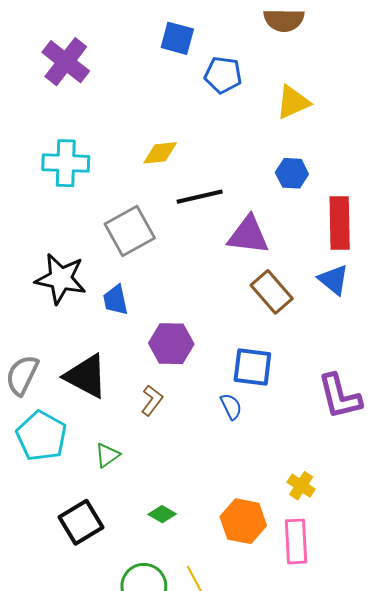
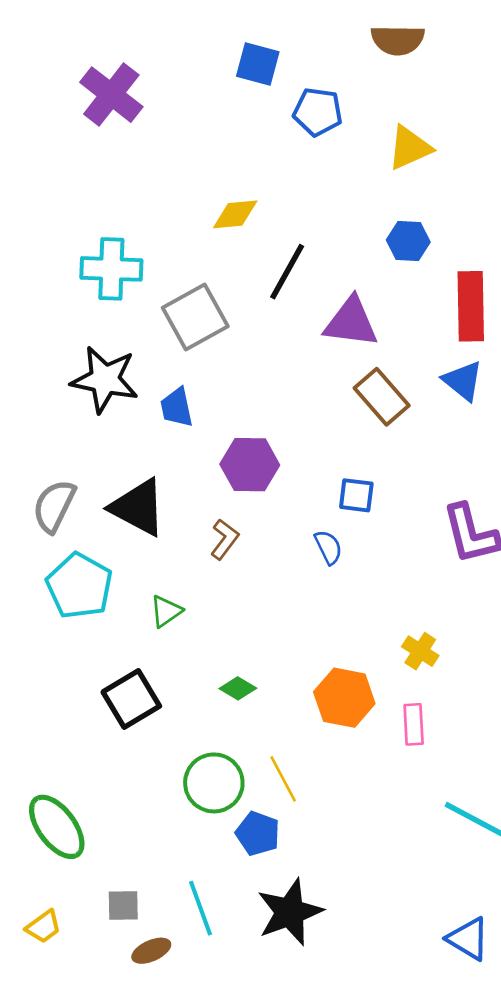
cyan cross: (66, 163) -> (111, 269), moved
black line: (200, 197) -> (287, 272), turned -48
blue square: (252, 367) -> (356, 495), size x0.7
pink rectangle: (296, 541) -> (414, 724), size x0.7

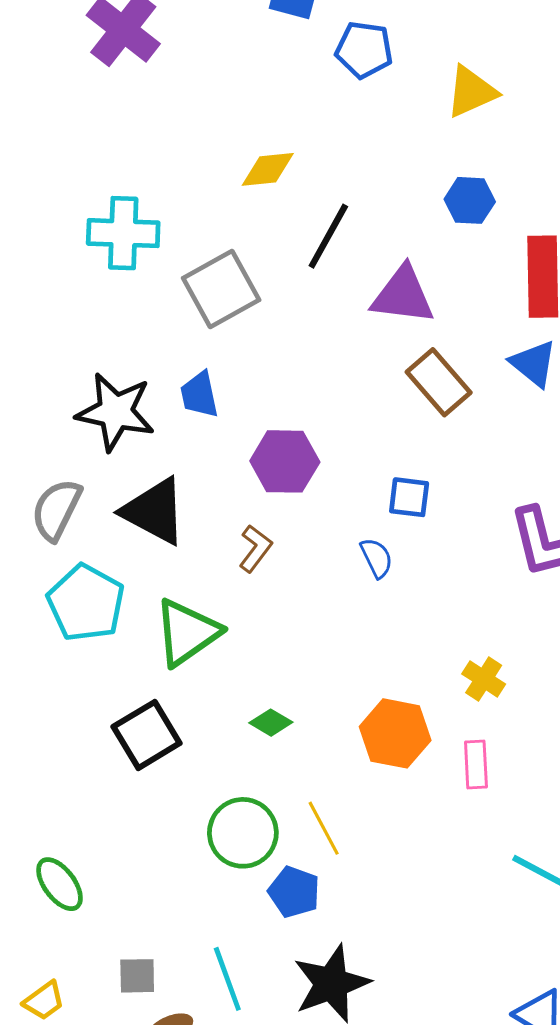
black star: (105, 379) -> (115, 412), moved
green triangle: (166, 611) -> (187, 632), size x1.8
green ellipse: (57, 827) -> (60, 884), size x0.7

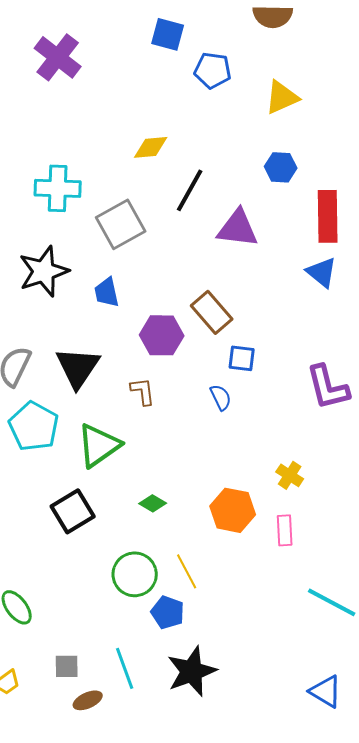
brown rectangle: (439, 382) -> (212, 312), moved
black star: (115, 412) -> (44, 271), moved, turned -30
black triangle: (154, 511) -> (78, 367), turned 36
brown L-shape: (255, 549) -> (143, 391), turned -44

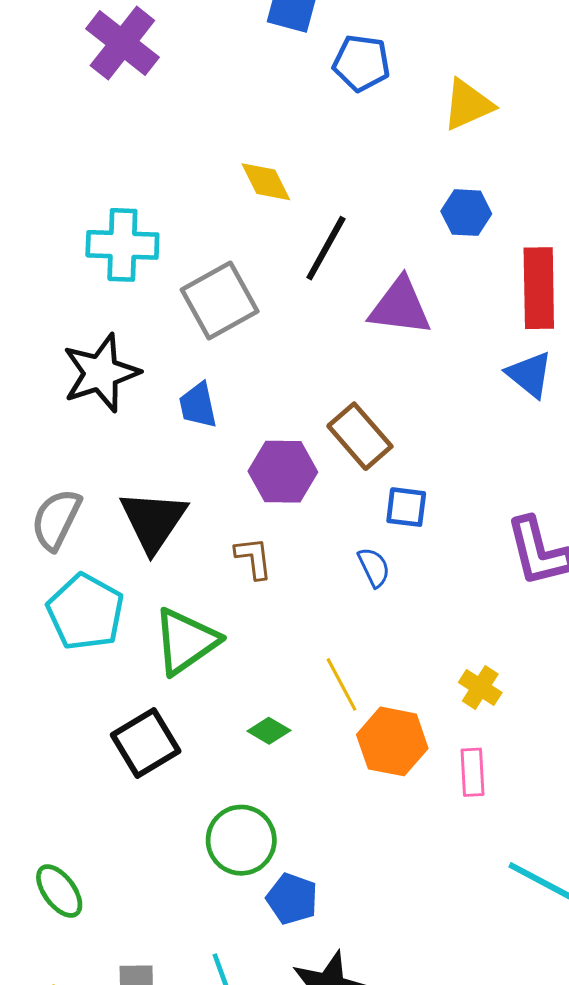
yellow diamond: (151, 147) -> (266, 182), turned 69
yellow line: (187, 571) -> (341, 684), moved

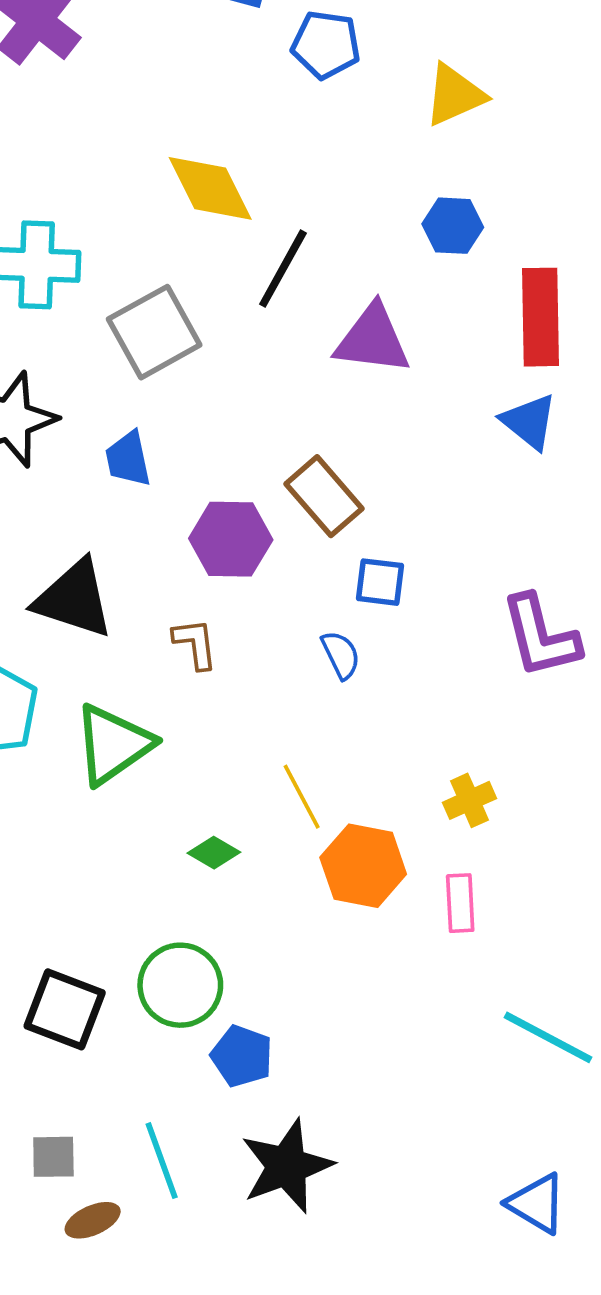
yellow diamond: (266, 182) -> (210, 188), size x1.4
black triangle: (153, 521) -> (74, 599), turned -46
yellow cross: (480, 687) -> (470, 800), turned 33
black square: (146, 743) -> (65, 1009), moved, turned -38

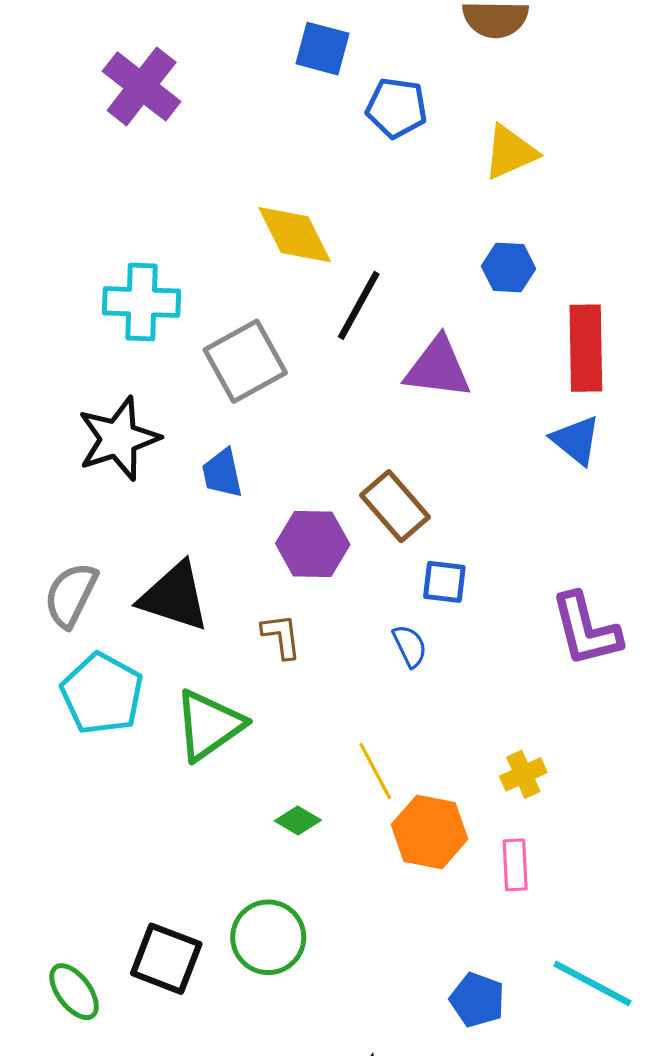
blue pentagon: (242, 1056) -> (477, 1000), moved

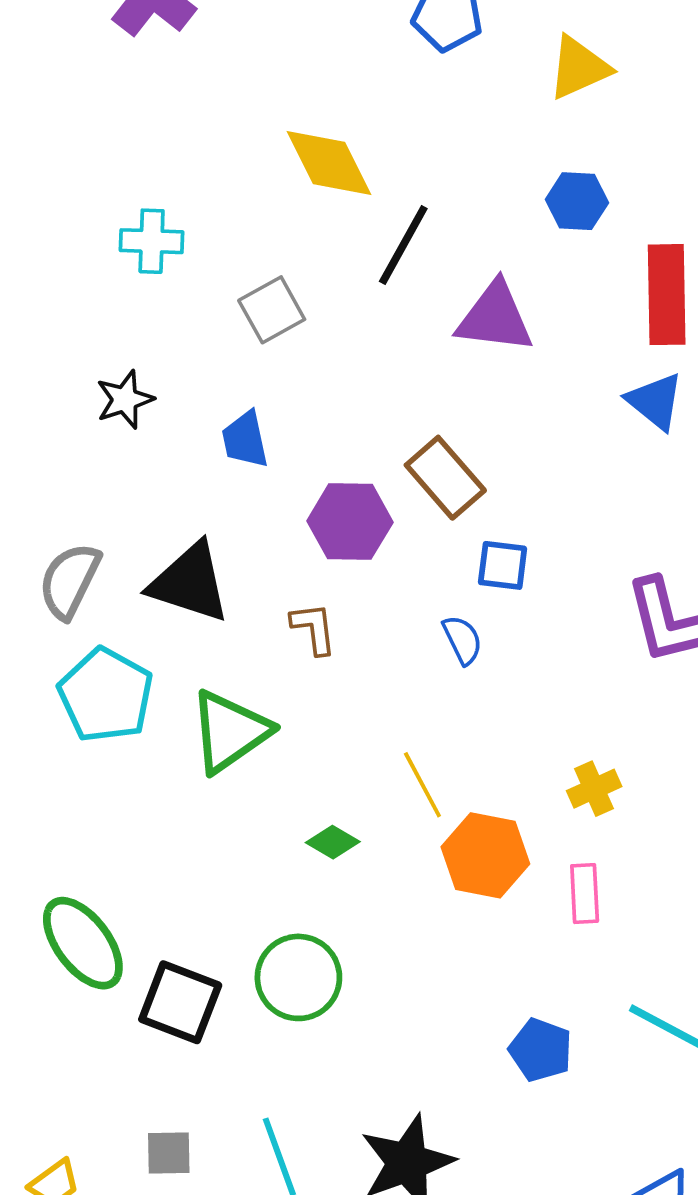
cyan cross: (142, 302) -> (152, 241), size x0.7
gray square: (245, 361) -> (272, 310), size x0.7
black star: (118, 439) -> (125, 400), size x0.6
green ellipse: (74, 992) -> (83, 943), moved, size x1.4

